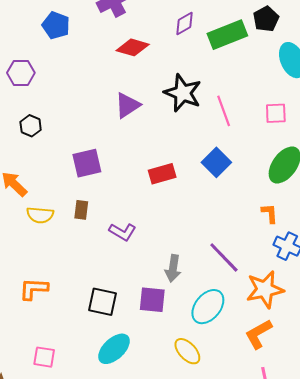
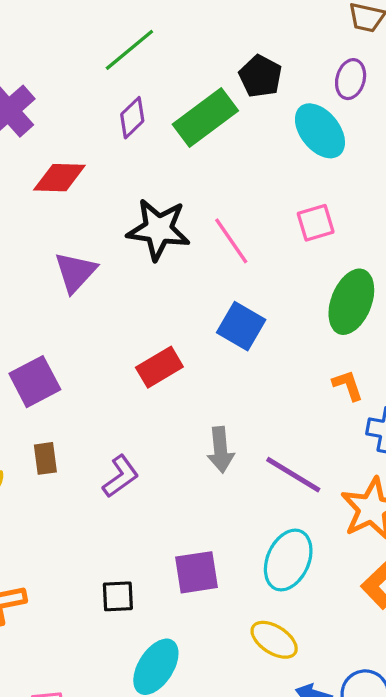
purple L-shape: (123, 232) -> (121, 476), turned -52
gray arrow: (173, 268) -> (221, 450), moved
black square: (103, 302) -> (118, 596), size x0.7

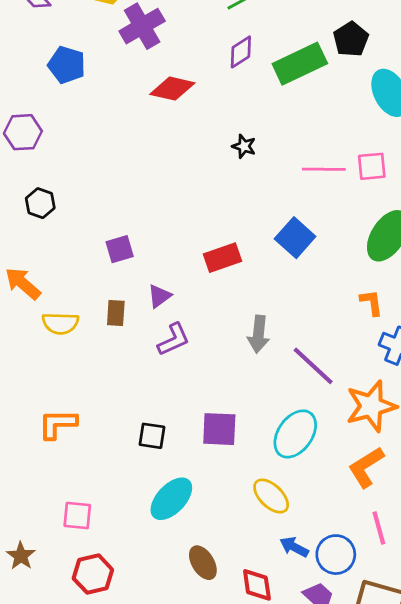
black star: (158, 229) -> (244, 146), size x0.5
pink line: (231, 241) -> (324, 169), moved, turned -66
purple triangle: (75, 272) -> (159, 296), moved, size x0.7
purple square: (35, 382) -> (120, 249), size x0.7

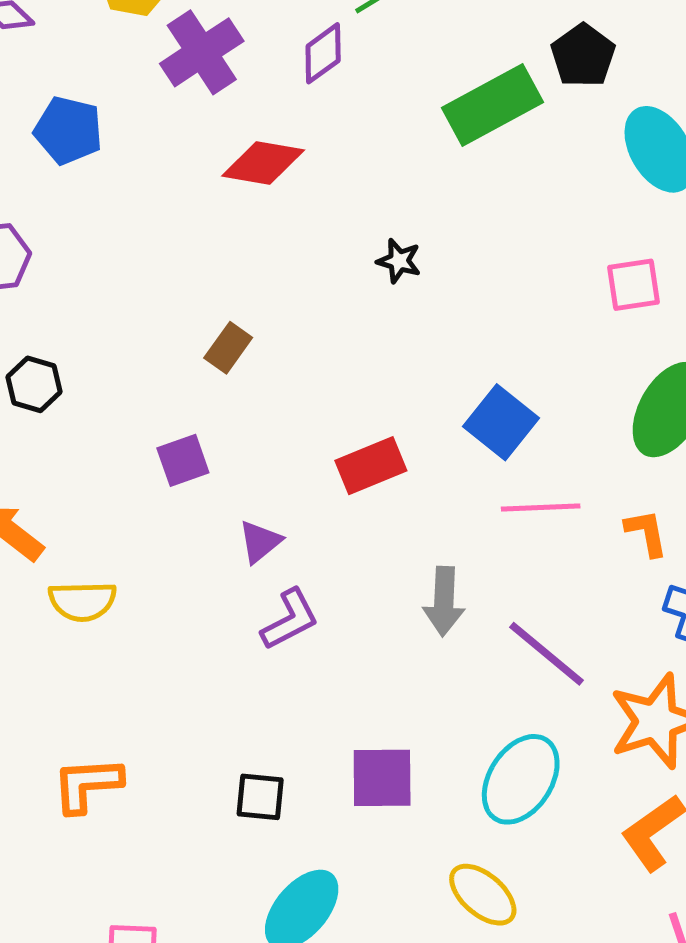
purple diamond: (241, 52) -> (323, 53), moved
pink line: (324, 169) -> (541, 508), moved
brown rectangle: (116, 313) -> (228, 348), moved, turned 35

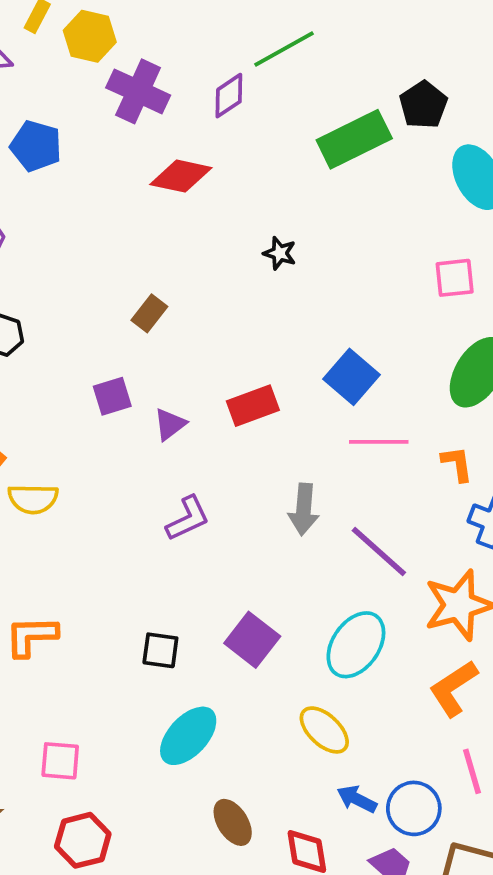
purple cross: (202, 52) -> (138, 91), turned -34
purple triangle: (260, 542) -> (170, 424), moved
purple square: (382, 778) -> (252, 640), turned 36

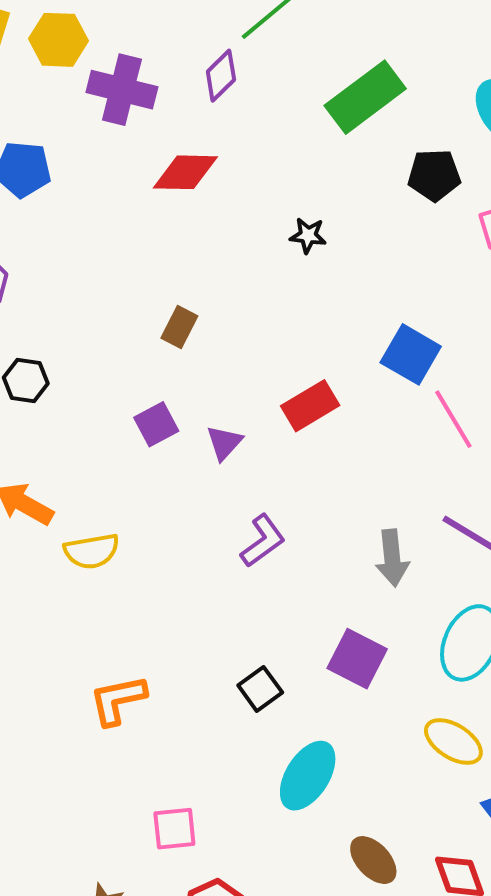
black pentagon: (423, 105) -> (434, 175), moved, turned -30
pink line: (379, 442) -> (453, 419), turned 70
gray arrow: (304, 509) -> (392, 558), moved
black square: (160, 650) -> (260, 689), turned -33

